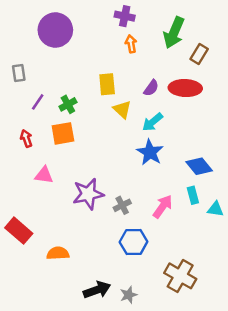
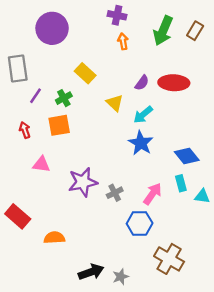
brown rectangle: (199, 54) -> (195, 31), moved
gray rectangle: (19, 73) -> (18, 69), size x1.6
yellow rectangle: (107, 84) -> (85, 73), moved, turned -42
blue hexagon: (134, 242) -> (140, 223), moved

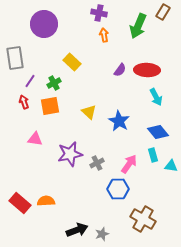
brown rectangle: (195, 31) -> (163, 12), moved
yellow triangle: (115, 103) -> (89, 112), moved
cyan arrow: (143, 115) -> (156, 97), moved, turned -78
red arrow: (25, 130) -> (24, 102), moved
red rectangle: (18, 216) -> (20, 203), moved

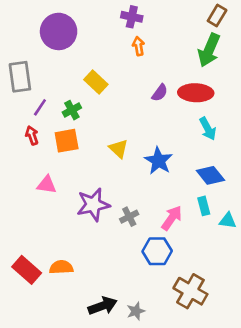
green arrow: (138, 26) -> (209, 50), moved

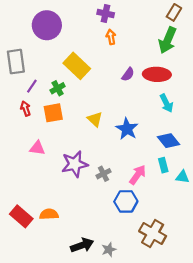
yellow rectangle: (96, 82) -> (77, 66), size x1.4

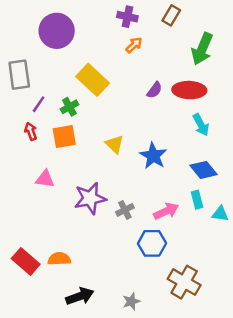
brown rectangle: (174, 12) -> (171, 15), moved
orange arrow: (111, 37) -> (134, 45), turned 56
pink arrow: (138, 175) -> (166, 211), turned 30
black arrow: (82, 245) -> (80, 296), moved

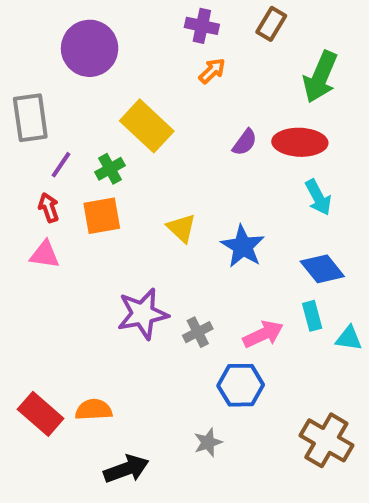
pink triangle: (45, 179) -> (45, 255), moved
brown cross: (184, 282) -> (326, 440), moved
gray star: (131, 301) -> (208, 442), moved

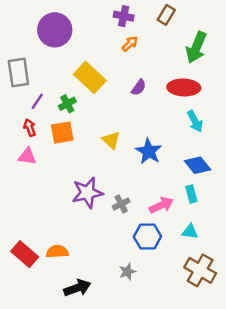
purple semicircle: (245, 142) -> (139, 87), moved
cyan triangle: (349, 338) -> (190, 232), moved

